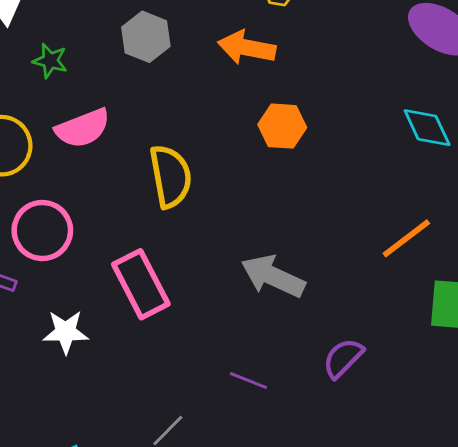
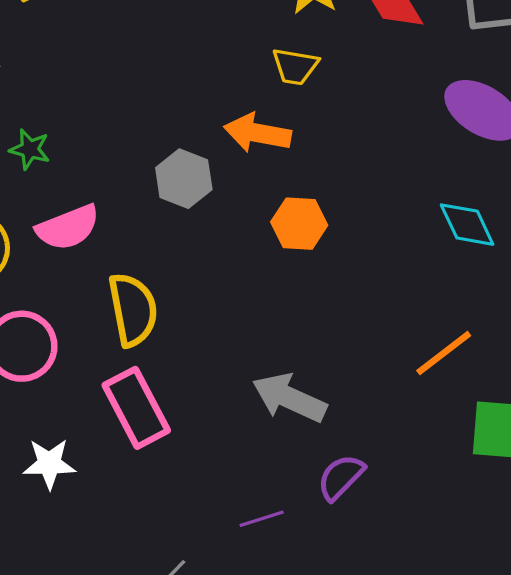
gray hexagon: (146, 37) -> (184, 179), moved
yellow semicircle: (171, 176) -> (133, 310), moved
purple semicircle: (343, 358) -> (341, 477), moved
purple line: (248, 380) -> (262, 519), turned -39

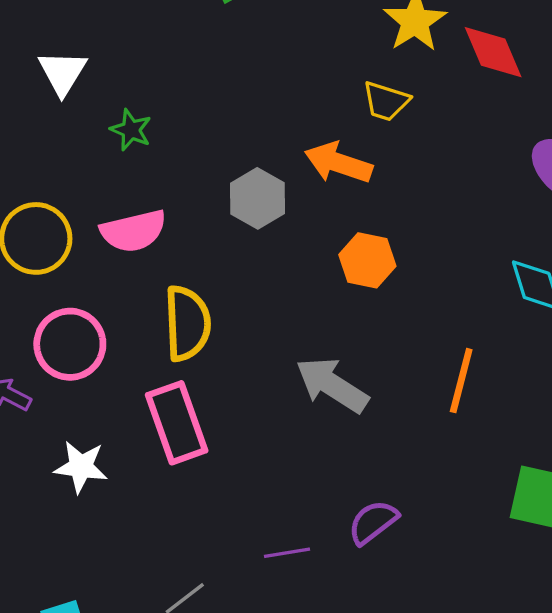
green star: (30, 149) -> (131, 130), moved
orange line: (444, 353) -> (461, 381), moved, turned -46
gray arrow: (289, 398) -> (332, 385), moved

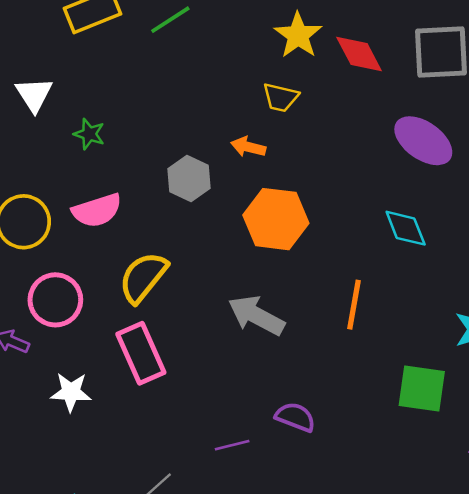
orange arrow: (338, 163) -> (248, 147), size x0.7
orange hexagon: (367, 260) -> (276, 219), size x1.5
yellow semicircle: (187, 323) -> (143, 277), turned -134
purple semicircle: (373, 522) -> (295, 417), turned 63

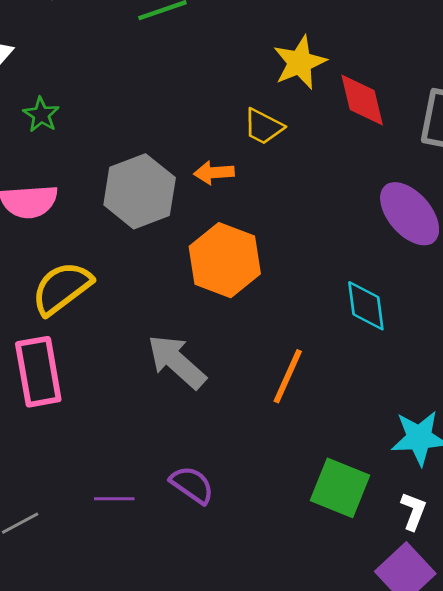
orange arrow: (248, 147) -> (214, 173), turned -32
gray hexagon: (189, 178) -> (140, 191), size x1.4

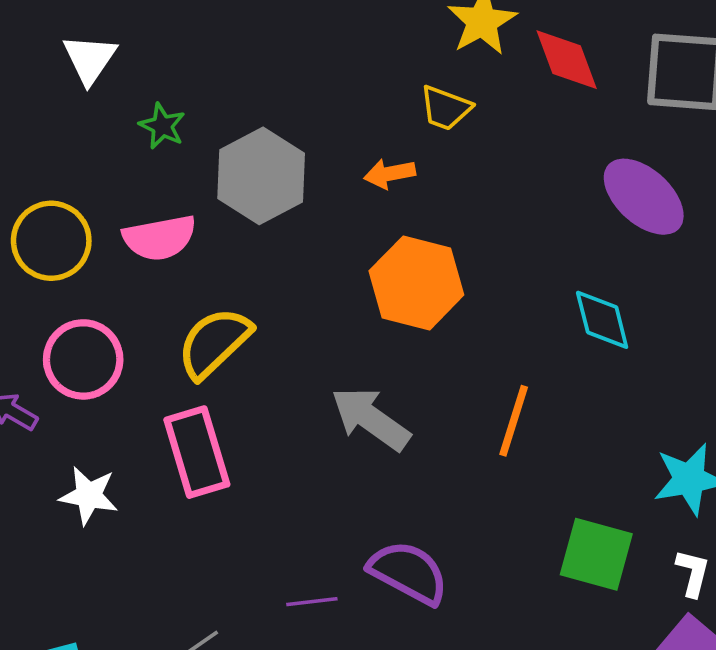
gray hexagon: (140, 191) -> (261, 176), moved
purple semicircle: (192, 485) -> (408, 572), size x1.4

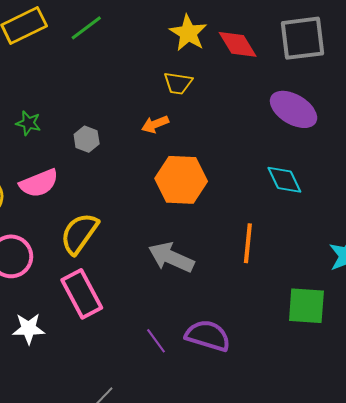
gray hexagon: (261, 176) -> (87, 139), size x0.5
purple line: (312, 602) -> (156, 341), moved, turned 72

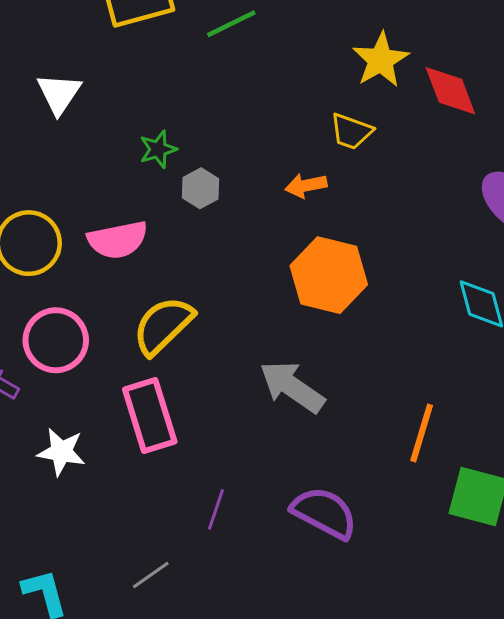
green star: (28, 123) -> (158, 149), moved, turned 30
orange line: (248, 243) -> (422, 433), moved
purple line: (156, 341) -> (216, 509), moved, turned 44

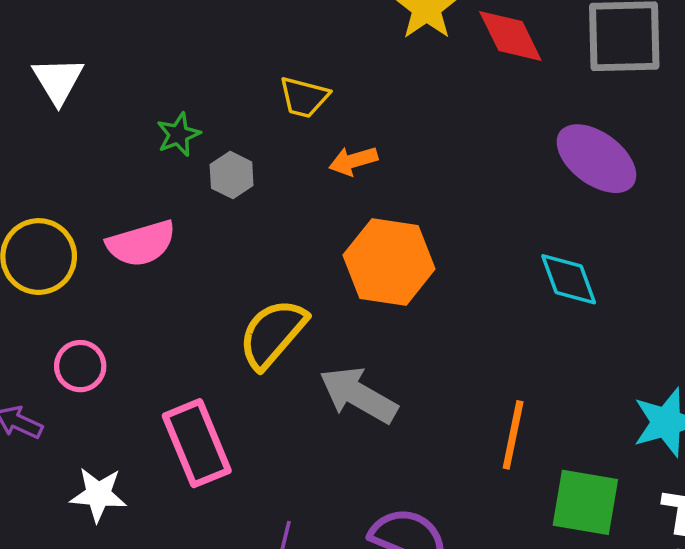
yellow trapezoid: (351, 131) -> (304, 97), moved
yellow semicircle: (163, 326) -> (273, 334), moved
pink circle: (56, 340) -> (80, 366), size x0.7

